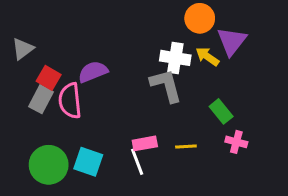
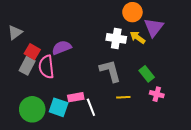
gray L-shape: (166, 85) -> (110, 71), moved
pink rectangle: (145, 143) -> (76, 97), moved

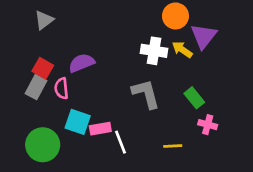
gray triangle: (15, 32) -> (44, 20), moved
pink semicircle: (46, 67) -> (61, 88), size x0.7
yellow line: (123, 97) -> (173, 146), moved
cyan square: (59, 107) -> (78, 122), moved

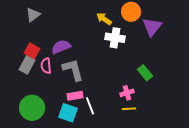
yellow arrow: (182, 49) -> (104, 19), moved
gray L-shape: (146, 94) -> (73, 70), moved
cyan square: (78, 122) -> (68, 113), moved
pink cross: (208, 125) -> (127, 93), moved, turned -32

